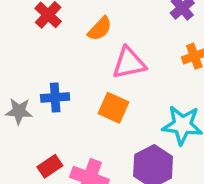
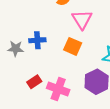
pink triangle: (129, 63) -> (82, 19), turned -50

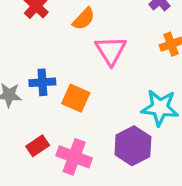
orange square: (73, 46) -> (76, 98), moved

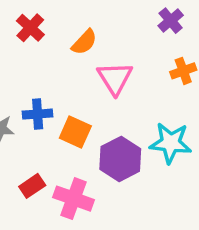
purple hexagon: (133, 146) -> (120, 159), moved

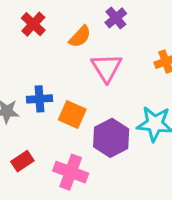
purple cross: (171, 21) -> (116, 18), moved
red rectangle: (32, 186) -> (22, 161), moved

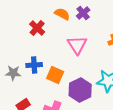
red cross: (33, 24) -> (37, 28), moved
orange semicircle: (80, 37) -> (62, 14), moved, turned -105

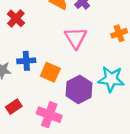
red cross: (37, 28) -> (16, 18), moved

